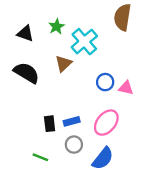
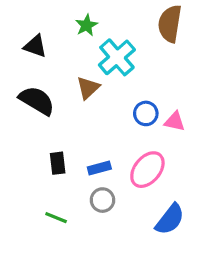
green star: (57, 27) -> (86, 25), moved
black rectangle: (50, 124) -> (58, 163), moved
blue semicircle: (103, 158) -> (170, 219), moved

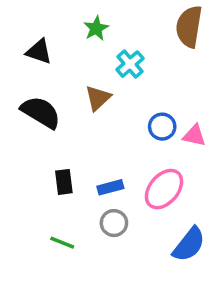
cyan cross: (117, 57) -> (130, 64), size x0.7

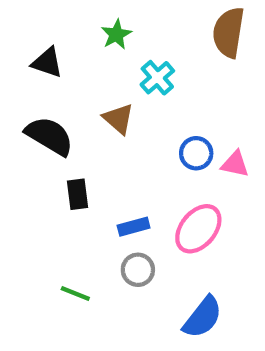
brown triangle: (98, 98) -> (118, 119), turned -36
black rectangle: (64, 182) -> (77, 194), moved
blue semicircle: (189, 244) -> (203, 317), moved

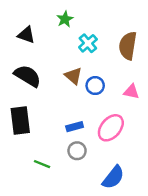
brown semicircle: (229, 32) -> (128, 46), moved
brown triangle: (118, 119) -> (73, 76), moved
blue circle: (196, 153) -> (95, 86), moved
black rectangle: (77, 194) -> (20, 121), moved, size x1.6

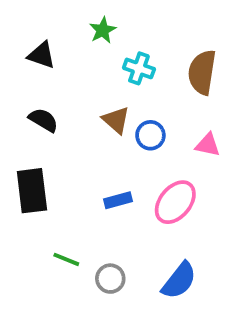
cyan cross: (88, 43) -> (139, 68), turned -30
black semicircle: (27, 76) -> (43, 120), size x0.7
gray circle: (77, 151) -> (110, 279), moved

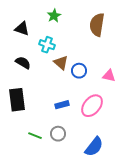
cyan cross: (139, 68) -> (47, 45), moved
brown semicircle: (202, 72) -> (97, 25), moved
gray circle: (110, 279) -> (58, 134), moved

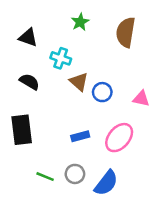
green star: (54, 16) -> (80, 22), moved
blue semicircle: (94, 147) -> (106, 183), moved

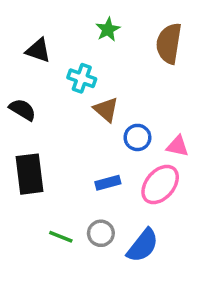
black semicircle: (29, 82) -> (23, 110), moved
blue circle: (102, 92) -> (137, 137), moved
pink triangle: (141, 99) -> (178, 146), moved

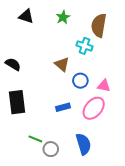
black triangle: (38, 50) -> (26, 16), moved
cyan cross: (82, 78) -> (84, 46), moved
gray circle: (101, 233) -> (51, 149), moved
blue semicircle: (143, 245) -> (83, 144), turned -55

